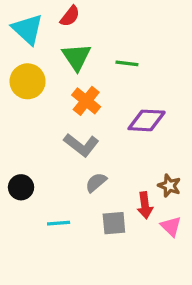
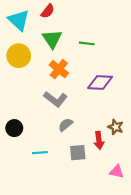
pink triangle: (171, 226) -> (117, 172), moved, turned -32

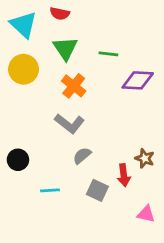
red semicircle: (48, 11) -> (60, 14), turned 64
purple diamond: (100, 82) -> (138, 80), moved
gray square: (78, 153) -> (97, 190), turned 30

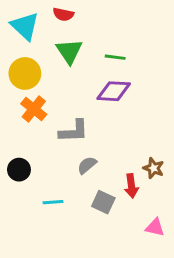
purple diamond: (138, 80) -> (114, 91), moved
orange cross: (74, 86) -> (34, 109), moved
gray L-shape: (69, 124) -> (74, 131), turned -40

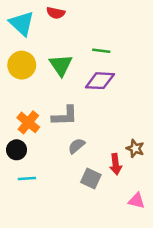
green triangle: (69, 51) -> (61, 65), moved
orange cross: (34, 109) -> (28, 122), moved
cyan line: (53, 202) -> (27, 178), moved

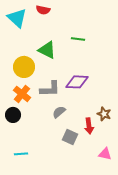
yellow circle: (22, 65) -> (24, 67), moved
green triangle: (61, 65) -> (47, 50), turned -30
purple diamond: (100, 81) -> (77, 82), moved
cyan line: (27, 178) -> (21, 154), moved

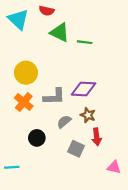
green triangle: (47, 50) -> (60, 32), moved
brown star: (104, 114) -> (88, 115), moved
black circle: (13, 115) -> (37, 138), moved
cyan line: (21, 154) -> (12, 167), moved

